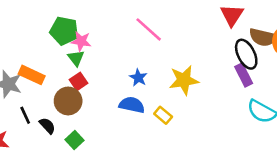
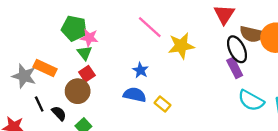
yellow star: (184, 80) -> (181, 46), moved

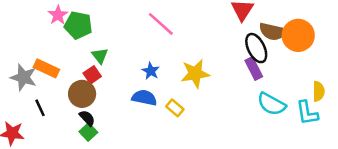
pink star: (89, 38) -> (58, 15), moved, turned 30
yellow star: (181, 46) -> (195, 74), moved
green triangle: (85, 53) -> (100, 56), moved
black semicircle: (59, 113) -> (87, 118), moved

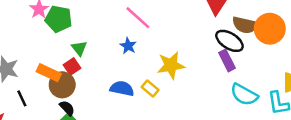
black ellipse: (256, 48) -> (229, 41), turned -32
orange rectangle: (46, 68) -> (49, 73), moved
blue star: (151, 71) -> (128, 46), moved
yellow rectangle: (175, 108) -> (150, 89), moved

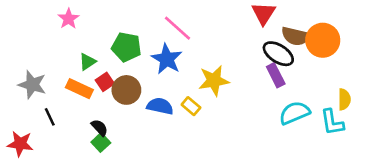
green pentagon: (59, 19) -> (126, 47), moved
blue star: (128, 46) -> (167, 59), size x1.6
green triangle: (79, 48) -> (87, 62), moved, turned 35
brown circle: (62, 85) -> (126, 90), moved
cyan semicircle: (244, 95) -> (294, 113), turned 128

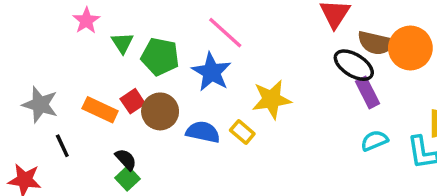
green triangle: (87, 62) -> (122, 43), moved, turned -30
purple rectangle: (276, 75) -> (367, 93), moved
cyan semicircle: (294, 113) -> (374, 141), size x0.7

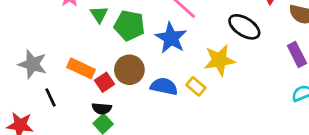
black ellipse: (354, 65) -> (244, 27), moved
red square: (133, 101) -> (105, 82), moved
black semicircle: (126, 159) -> (102, 109), turned 138

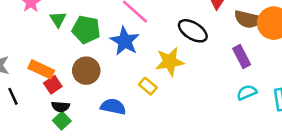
red square: (105, 82) -> (53, 85), moved
blue semicircle: (164, 86) -> (113, 107), moved

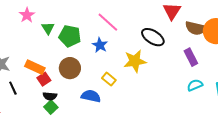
blue star: (125, 41) -> (100, 45), size x0.7
yellow rectangle: (148, 86) -> (109, 79), moved

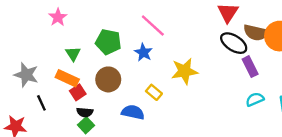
green triangle: (48, 28) -> (73, 54), moved
black ellipse: (153, 37) -> (234, 43), moved

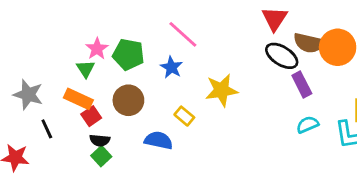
pink star: (58, 17) -> (97, 49), moved

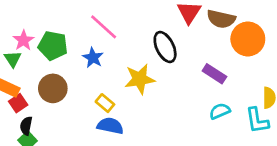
brown semicircle: (309, 43) -> (221, 19), moved
black ellipse: (282, 56) -> (165, 47), moved, turned 32
purple rectangle: (302, 85) -> (214, 74), turned -30
black semicircle: (100, 140) -> (26, 126), turned 96
blue semicircle: (159, 140) -> (110, 126), moved

